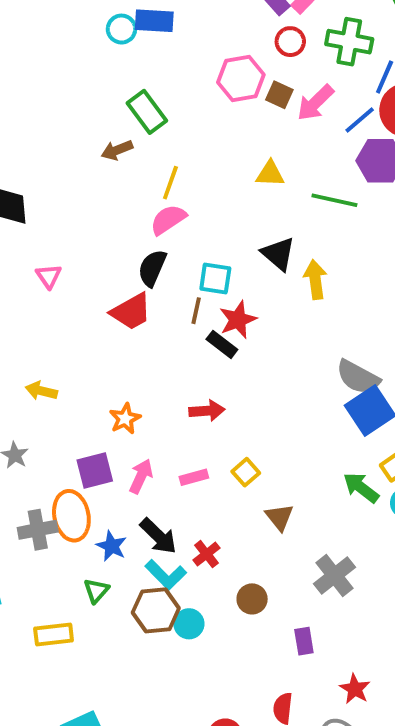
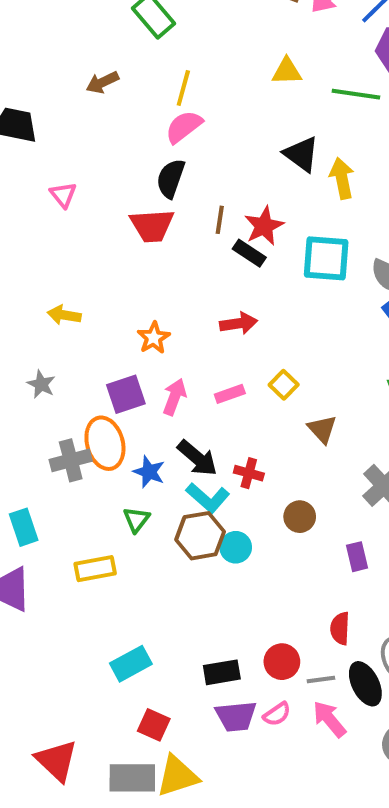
brown arrow: (117, 150) -> (102, 82), moved
cyan square: (215, 279) -> (326, 258), moved, size x1.4
red trapezoid: (131, 312) -> (152, 226), turned 30
red cross: (206, 554) -> (249, 473), turned -32

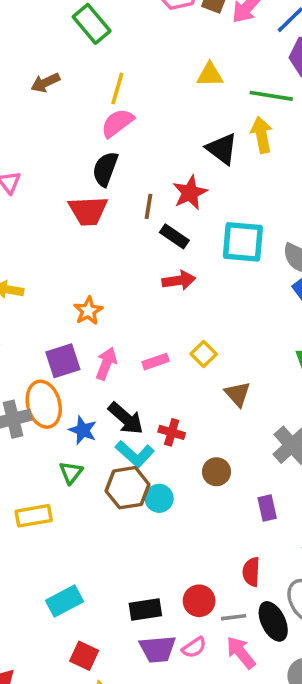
yellow arrow: (342, 178) -> (262, 135), moved
red star: (264, 226) -> (190, 193), moved
red arrow: (238, 323) -> (179, 280), moved

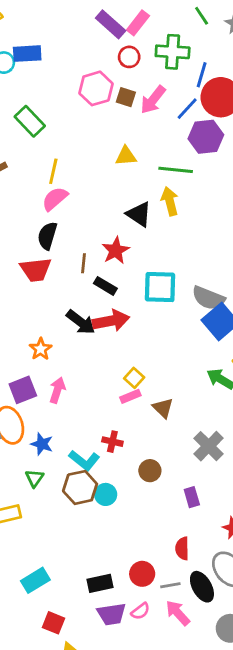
red arrow: (179, 280) -> (111, 321), size x1.4
pink rectangle: (156, 362) -> (130, 396), moved
black arrow: (126, 418) -> (81, 322), moved

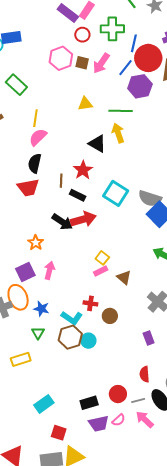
cyan square: (160, 287) -> (116, 193), turned 35
brown circle: (150, 471) -> (110, 316), moved

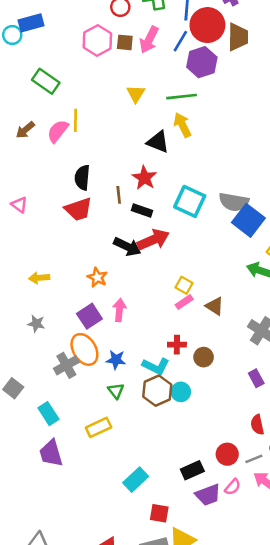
yellow triangle: (85, 104) -> (136, 94), turned -42
pink semicircle: (38, 137) -> (58, 131), moved

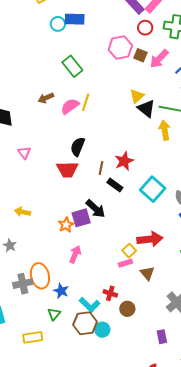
black triangle: (158, 142) -> (146, 109), moved
red arrow: (153, 240) -> (150, 239), moved
purple square: (89, 316) -> (81, 218), moved

